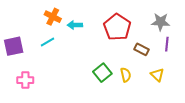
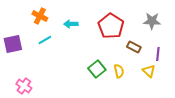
orange cross: (53, 17) -> (40, 16), moved
purple line: (167, 44) -> (158, 54), moved
pink cross: (25, 80) -> (24, 86), moved, turned 35

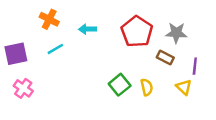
gray star: (152, 21) -> (176, 33), moved
pink cross: (24, 86) -> (23, 88), moved

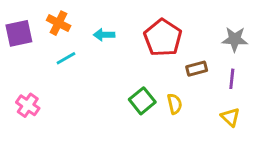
gray star: (176, 33) -> (235, 39), moved
purple square: (16, 54) -> (19, 33), moved
brown rectangle: (165, 58) -> (197, 69), turned -42
yellow triangle: (184, 87) -> (230, 117), moved

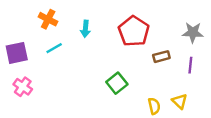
purple square: (19, 33) -> (17, 53), moved
cyan arrow: (104, 35) -> (85, 29), turned -84
yellow semicircle: (175, 104) -> (154, 106), moved
yellow triangle: (230, 117) -> (180, 101), moved

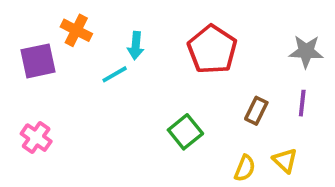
cyan line: (54, 48) -> (115, 74), moved
purple square: (17, 53) -> (38, 61), moved
brown rectangle: (161, 57) -> (256, 111), moved, turned -49
yellow semicircle: (154, 106) -> (245, 168), turned 35

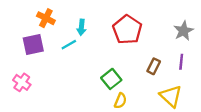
gray star: (306, 51) -> (184, 31), turned -30
purple square: (38, 61) -> (33, 45), moved
yellow triangle: (285, 161) -> (171, 96), size x1.5
yellow semicircle: (245, 168) -> (120, 101), moved

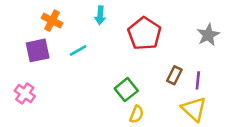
cyan arrow: (81, 27) -> (100, 15), moved
purple line: (181, 62) -> (198, 80), moved

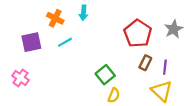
orange cross: (52, 21) -> (55, 18), moved
red pentagon: (144, 34) -> (138, 33), moved

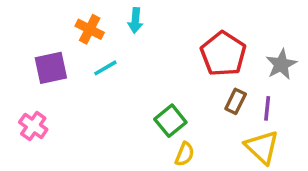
gray star: (174, 29) -> (281, 64), moved

